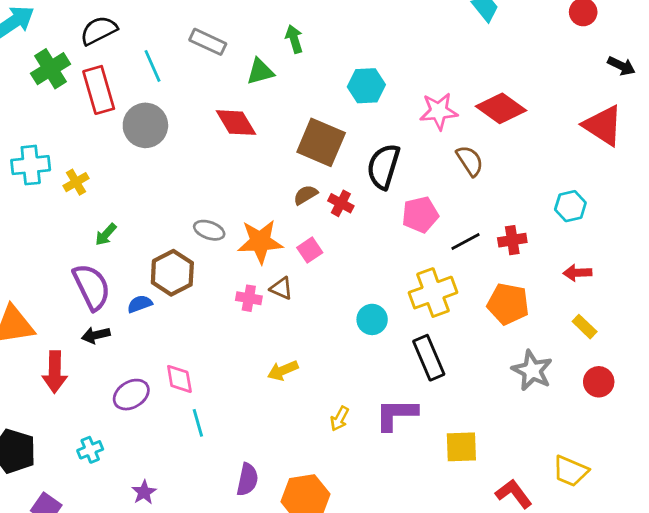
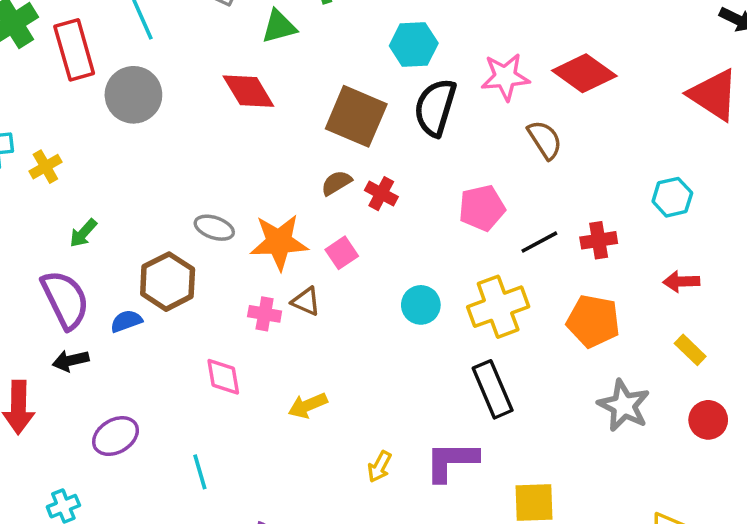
black semicircle: (383, 166) -> (435, 107), moved
cyan circle: (372, 319) -> (421, 305), moved
pink diamond: (179, 379) -> (223, 377), moved

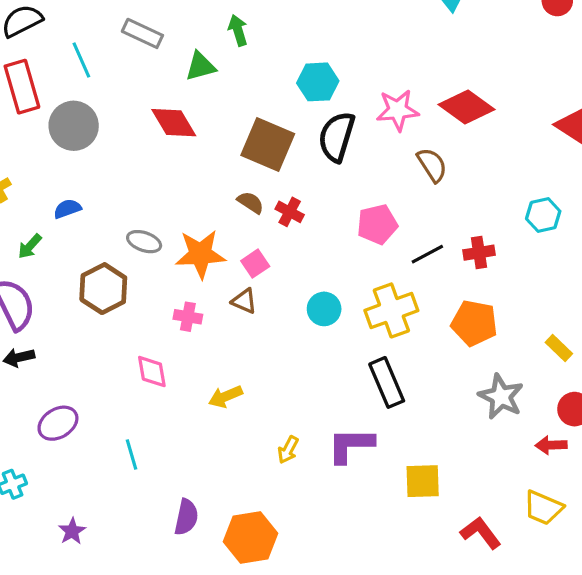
brown semicircle: (336, 183) -> (250, 202), turned 64
red arrow: (681, 282) -> (551, 445), moved
brown triangle: (306, 301) -> (244, 301), moved
blue semicircle: (126, 321) -> (67, 209), moved

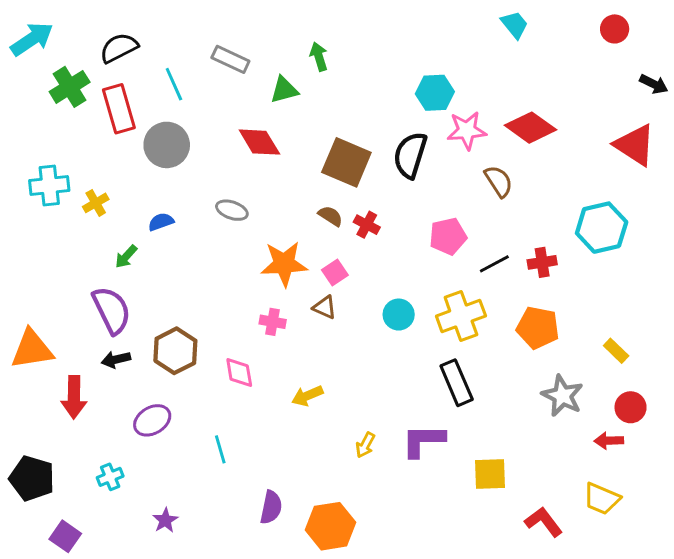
cyan hexagon: (318, 82) -> (435, 93), moved
cyan hexagon: (543, 215) -> (602, 228), size x1.6
gray ellipse: (144, 242) -> (232, 210), moved
brown hexagon: (103, 289) -> (175, 351), moved

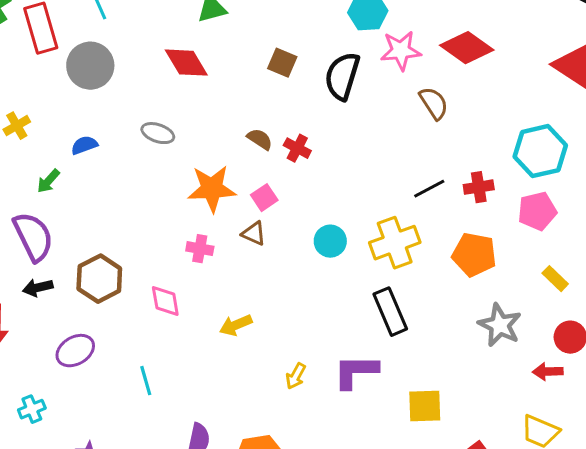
brown square: (346, 162) -> (282, 63), moved, size x0.6
pink pentagon: (448, 236) -> (537, 211), moved

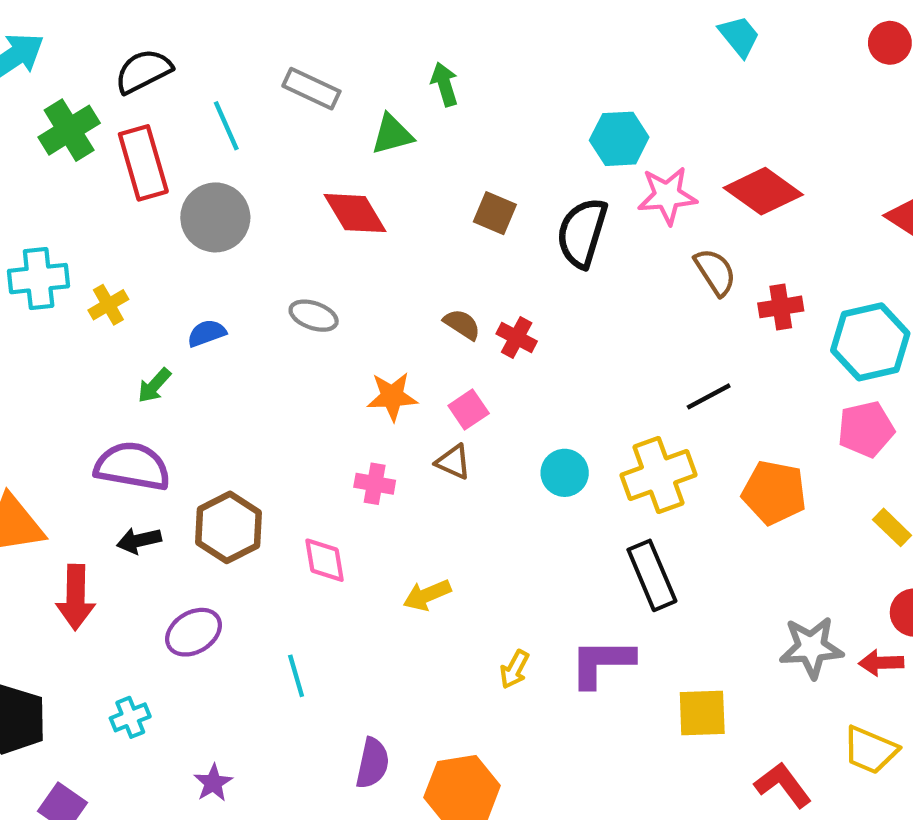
red cross: (479, 187) -> (781, 307), moved
orange star: (212, 189) -> (392, 396), size x0.7
purple semicircle: (33, 237) -> (132, 466), turned -54
gray star: (500, 325) -> (811, 647), moved, turned -30

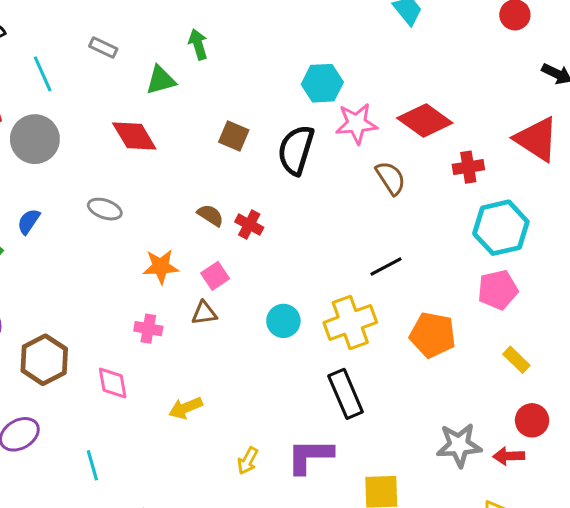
gray rectangle: (311, 89) -> (103, 47), size x0.7
red cross: (781, 307) -> (468, 167), moved
blue semicircle: (207, 333) -> (29, 221), turned -36
brown triangle: (453, 462) -> (204, 313), turned -32

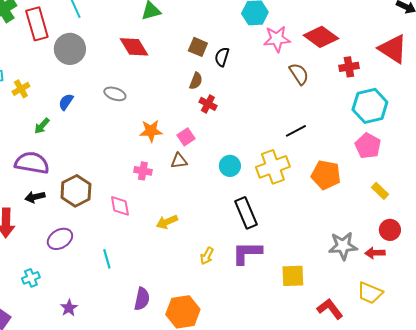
black semicircle: (296, 150) -> (222, 57), moved, size x0.6
brown semicircle: (210, 215) -> (196, 81), moved, turned 78
pink pentagon: (498, 290) -> (368, 146), turned -30
black rectangle: (346, 394) -> (246, 213), moved

